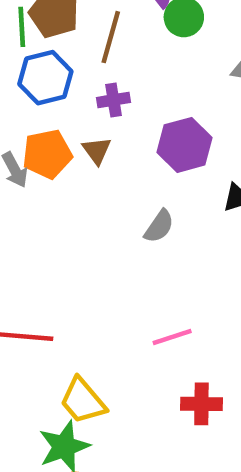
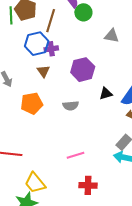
blue hexagon: (45, 78) -> (37, 44), moved
orange pentagon: (47, 154) -> (32, 103), moved
gray semicircle: (159, 226) -> (71, 106), turned 49

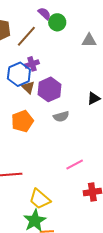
brown line: (51, 21) -> (26, 36), turned 35
blue hexagon: (37, 44) -> (19, 74), moved
purple hexagon: (83, 70) -> (50, 89), moved

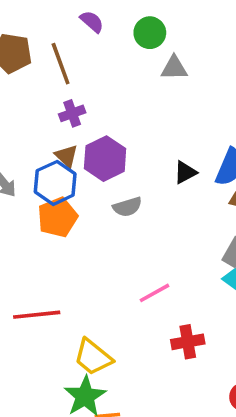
green circle: (57, 22) -> (150, 33), moved
brown line: (26, 36) -> (61, 64), turned -60
blue hexagon: (19, 74) -> (55, 183), moved

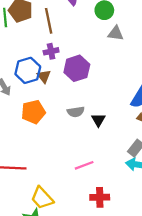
purple hexagon: (105, 159) -> (77, 68), moved
black triangle: (185, 172) -> (98, 120), moved, turned -40
blue hexagon: (55, 183) -> (28, 70), moved

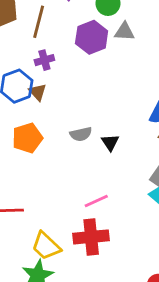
brown line: (49, 21) -> (39, 22), turned 30
purple hexagon: (77, 68) -> (92, 37), moved
red cross: (100, 197) -> (91, 237), moved, size x1.4

